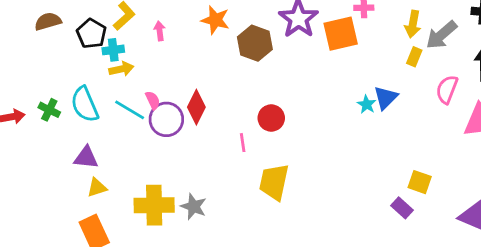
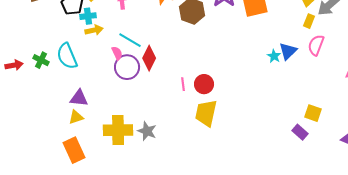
pink semicircle: (447, 89) -> (316, 45), moved
cyan line: (130, 110) -> (130, 40), moved
red circle: (271, 118) -> (204, 84), moved
purple triangle: (86, 158) -> (79, 98), moved

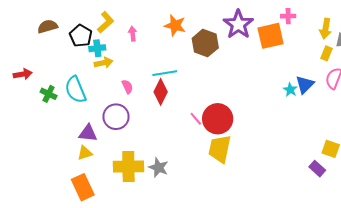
cyan line: (130, 40) -> (165, 73), moved, turned -40
red arrow: (14, 65) -> (23, 74), moved
purple circle: (127, 67) -> (116, 117), moved
pink line: (183, 84) -> (196, 119), turned -32
red circle: (204, 84) -> (218, 119), size x1.5

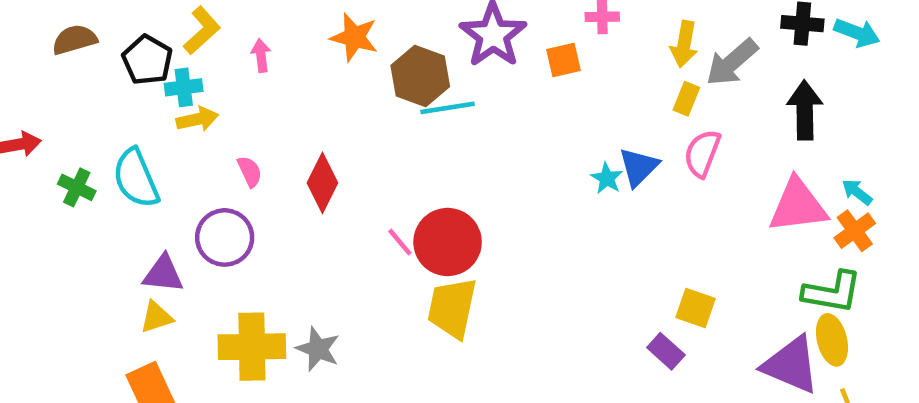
orange square: (271, 36) -> (564, 60), size x0.6
cyan line: (165, 73) -> (448, 108), moved

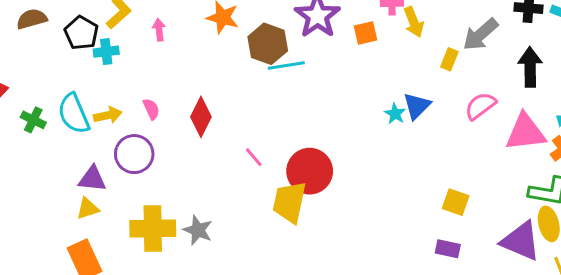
yellow arrow: (684, 44) -> (414, 22), moved, turned -32
yellow arrow: (197, 119) -> (108, 115), moved
pink semicircle: (702, 153) -> (480, 106), moved, turned 32
red circle: (448, 242) -> (310, 171), moved
purple rectangle: (666, 351) -> (448, 249), moved, turned -30

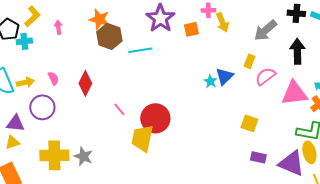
brown hexagon: (268, 44) -> (109, 36), moved
yellow rectangle: (449, 59) -> (249, 61), moved
yellow square: (456, 202) -> (249, 123), moved
purple rectangle: (448, 249) -> (258, 157), moved

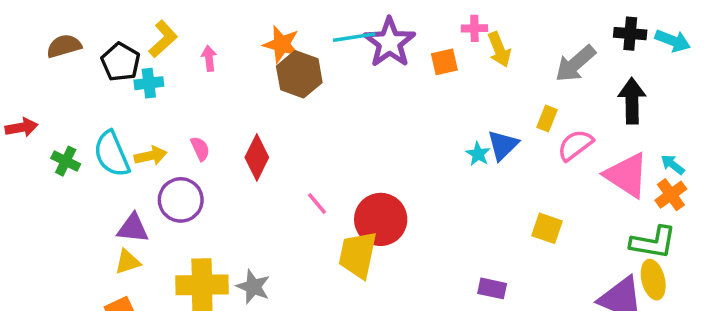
cyan line: (140, 50) -> (354, 37), moved
pink triangle: (294, 93) -> (627, 175), turned 40
purple rectangle: (258, 157) -> (492, 288), moved

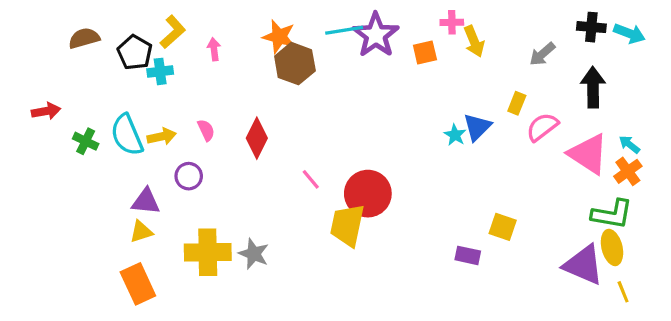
gray arrow: (575, 64) -> (542, 54), size x0.7
purple circle: (181, 200) -> (189, 176), size x0.7
yellow square: (547, 228) -> (503, 227), moved

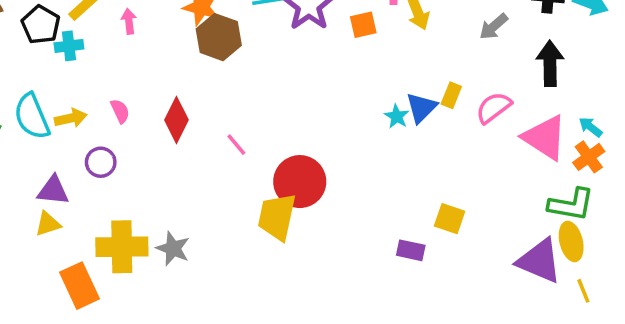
yellow rectangle: (517, 103) -> (451, 95), moved
pink line: (311, 179) -> (236, 145), moved
orange rectangle: (138, 284) -> (80, 286), moved

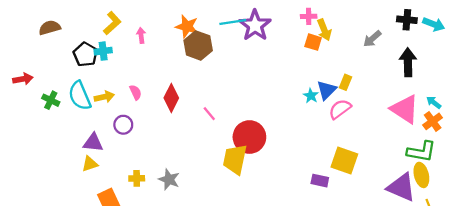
black pentagon: (41, 25) -> (85, 54), moved
orange square: (363, 25) -> (313, 42), moved, turned 30
pink semicircle: (494, 108) -> (340, 109), moved
yellow square: (450, 219) -> (344, 160), size x1.4
yellow cross: (122, 247) -> (137, 178), size x0.5

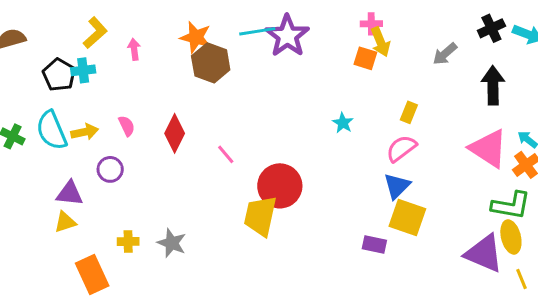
pink cross: (309, 16) -> (371, 24), moved
black cross: (407, 20) -> (491, 28), turned -30
blue triangle: (326, 90) -> (397, 186), moved
cyan star: (311, 96) -> (343, 123), moved

